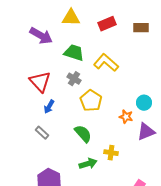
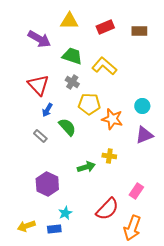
yellow pentagon: (91, 101) -> (89, 104), turned -30
orange star: (126, 117) -> (112, 119), moved, size x1.5
green semicircle: (83, 134) -> (67, 127), moved

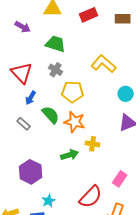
purple arrow: (39, 39) -> (23, 27), size x0.7
yellow L-shape: (104, 66) -> (104, 64), moved
orange star: (112, 119) -> (75, 122), moved

